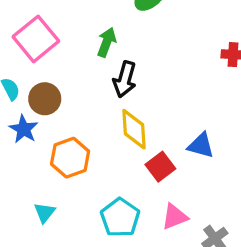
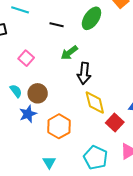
pink square: (36, 39) -> (26, 58), size x0.6
green arrow: (107, 42) -> (69, 53), turned -138
blue star: (24, 129) -> (28, 114), turned 30

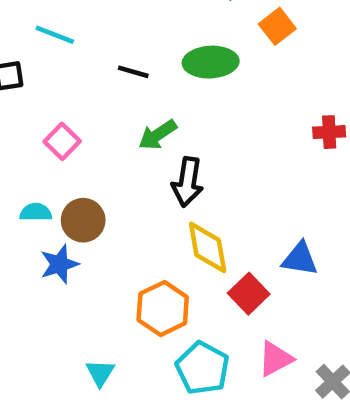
green ellipse: (91, 18) -> (211, 62), turned 50
cyan semicircle: (16, 91) -> (36, 212), turned -56
orange hexagon: (59, 126) -> (163, 308), moved

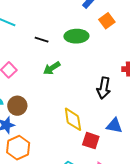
black arrow: (188, 182) -> (104, 88), moved
red square: (249, 294) -> (91, 141), turned -30
orange hexagon: (163, 308) -> (18, 148), moved

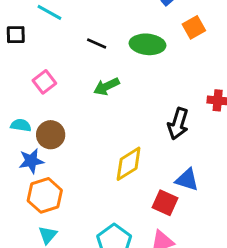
yellow diamond: (73, 119) -> (129, 164), turned 60
red square: (91, 141) -> (165, 203), moved

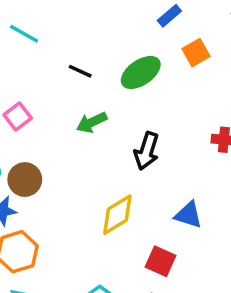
green ellipse: (147, 44) -> (141, 72), turned -40
black arrow: (178, 124) -> (147, 151), moved
blue triangle: (187, 180) -> (188, 215), moved

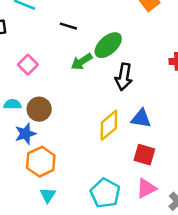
green ellipse: (141, 72) -> (108, 45), moved
blue triangle: (188, 215) -> (141, 118), moved

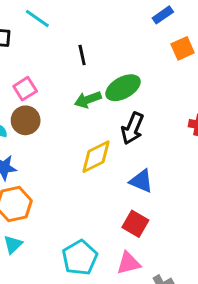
black line: (68, 26) -> (82, 55), turned 48
brown circle: (39, 109) -> (26, 120), moved
yellow diamond: (109, 125) -> (96, 157), moved

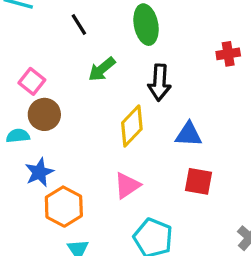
green ellipse: (123, 88) -> (146, 25), moved, turned -52
pink triangle: (129, 263) -> (127, 185), moved

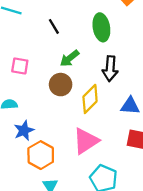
pink square: (32, 81) -> (20, 66), turned -30
brown circle: (44, 114) -> (61, 85), moved
pink triangle: (127, 185) -> (86, 141), size x1.4

